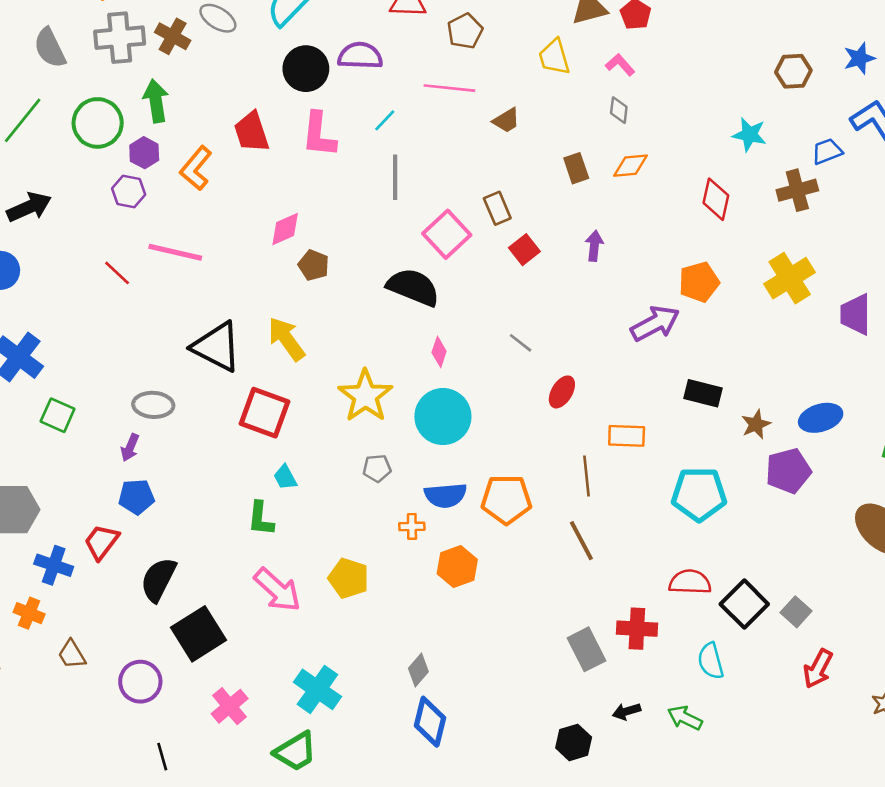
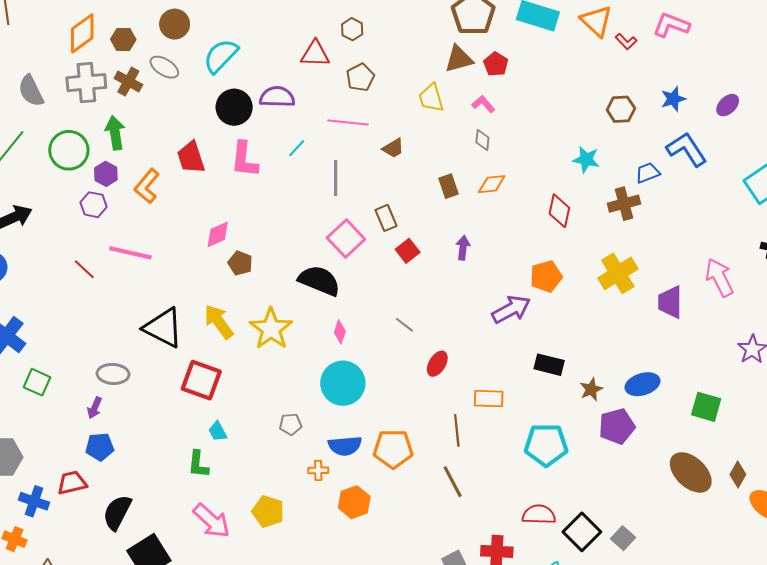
gray line: (395, 177) -> (336, 178), moved
yellow star: (365, 396) -> (271, 329), moved
red trapezoid: (102, 542) -> (72, 483), turned 40

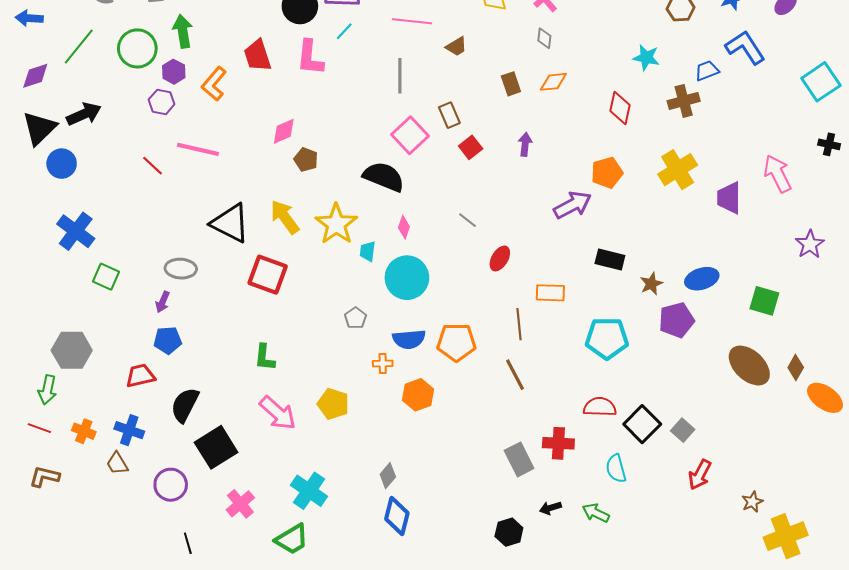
cyan line: (297, 148) -> (344, 31), moved
gray pentagon: (291, 424) -> (355, 318), turned -30
cyan trapezoid: (218, 431) -> (368, 251), moved, turned 35
blue cross: (34, 501) -> (129, 430), moved

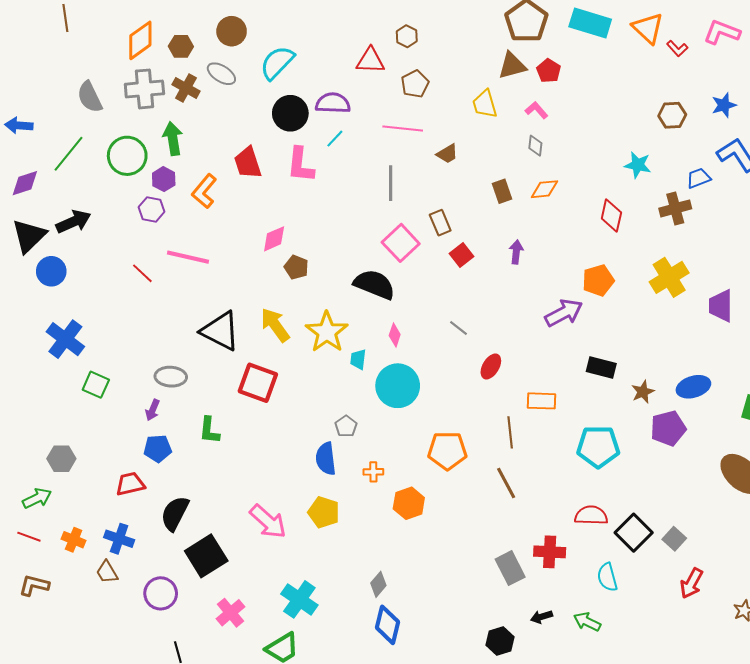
blue semicircle: (409, 339) -> (326, 459), moved, turned 88
gray hexagon: (72, 350) -> (61, 459), size x0.7
green L-shape: (265, 357) -> (209, 430), moved
green arrow: (47, 390) -> (37, 498), turned -128

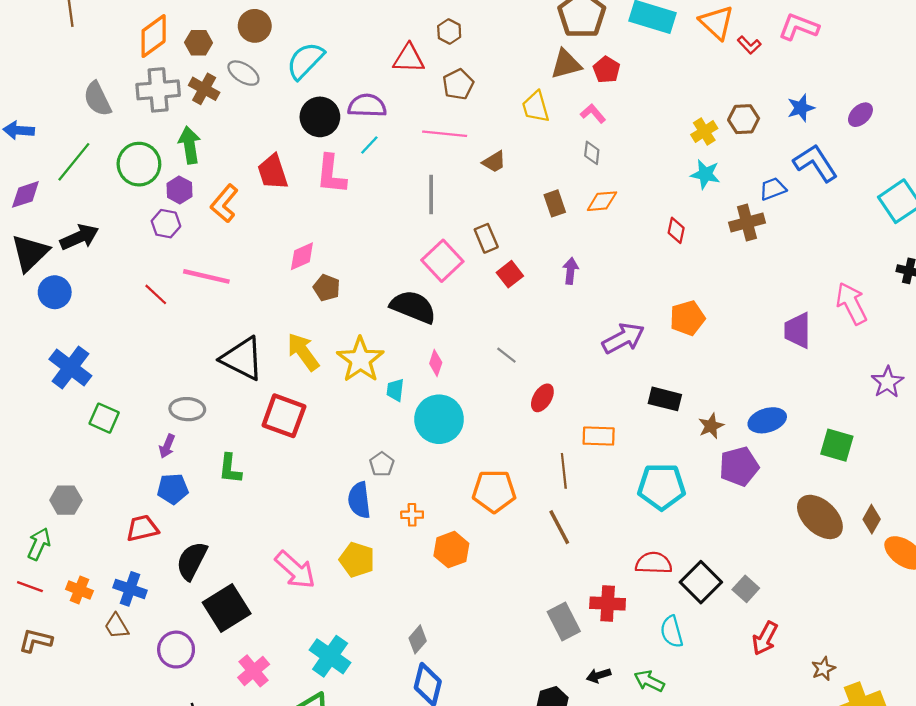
red diamond: (611, 216) -> (676, 230), size x0.7
yellow cross: (669, 277) -> (704, 132), moved, size x0.6
orange pentagon: (598, 280) -> (687, 318), moved
green arrow: (37, 498) -> (39, 544), turned -40

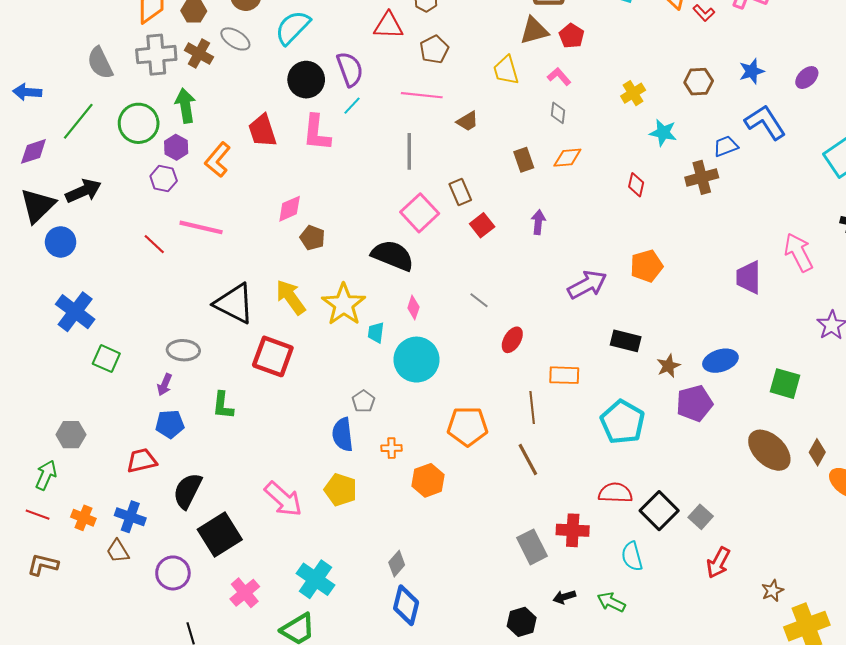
purple semicircle: (367, 106) -> (350, 69), turned 68
yellow cross: (704, 132) -> (633, 93), moved
cyan pentagon: (662, 487) -> (623, 422), turned 30

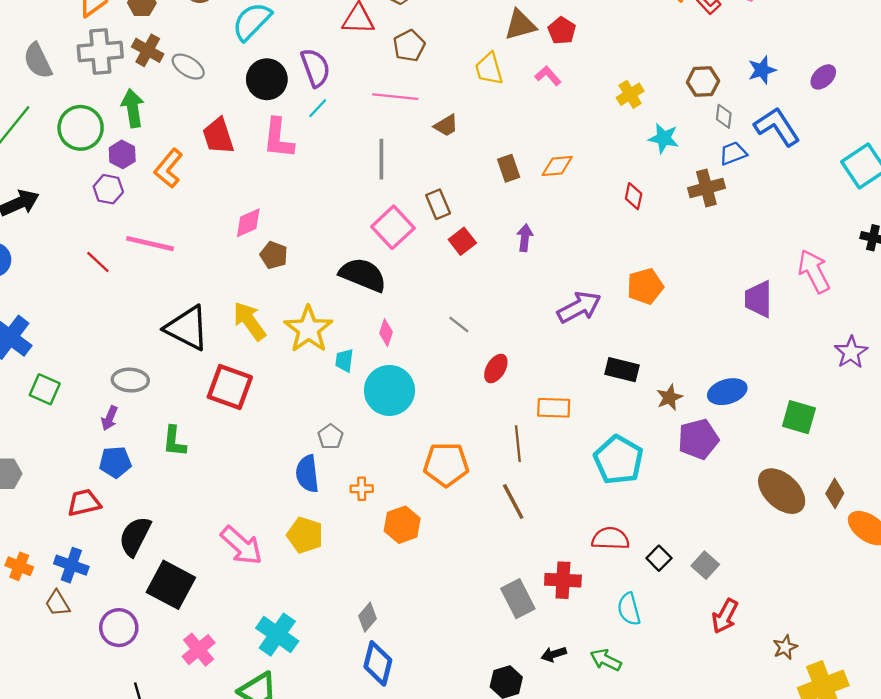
gray ellipse: (235, 39) -> (188, 67), moved
gray diamond: (558, 113) -> (724, 116), moved
black square: (659, 511) -> (659, 558), size x0.6
black square: (220, 534) -> (171, 585), turned -30

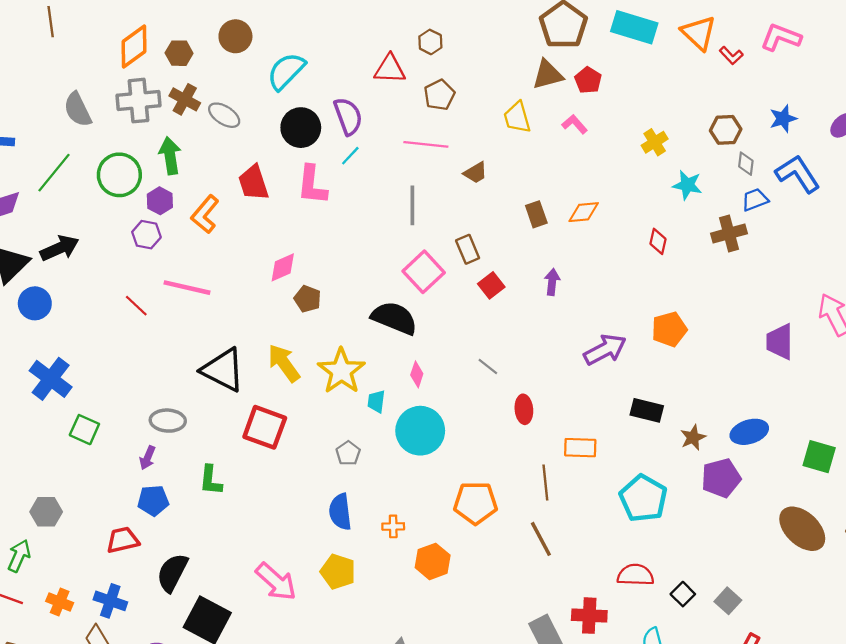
red ellipse: (496, 368) -> (524, 409), turned -36
gray pentagon: (330, 437) -> (348, 453), moved

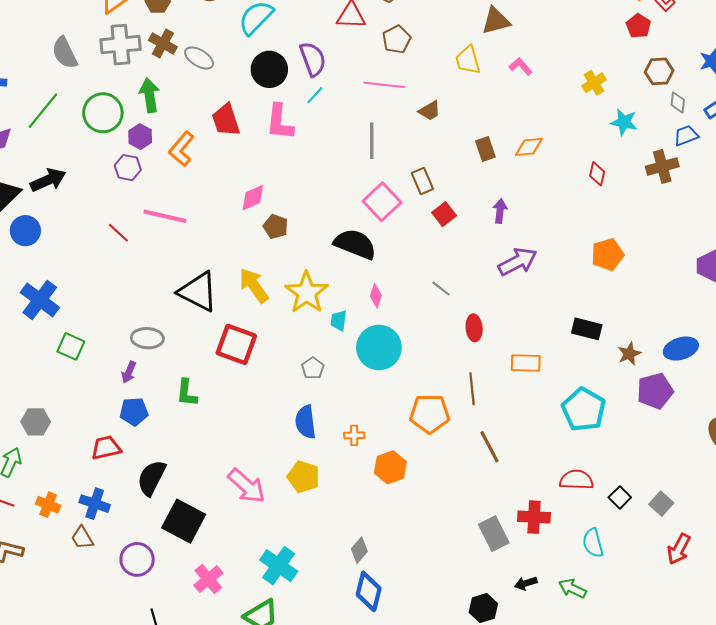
red pentagon: (588, 80) -> (638, 26), moved
purple arrow: (605, 350) -> (517, 262), moved
brown line: (545, 483) -> (472, 389), moved

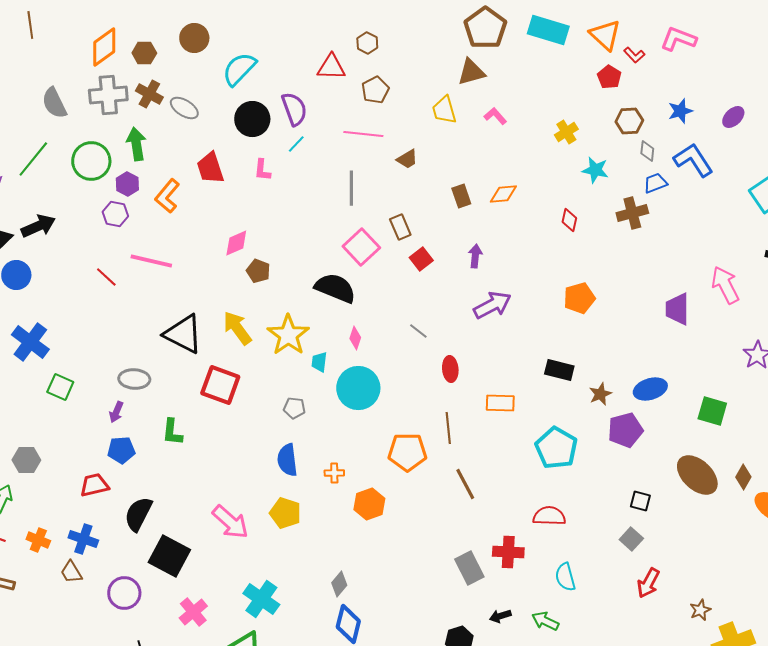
pink L-shape: (280, 122) -> (262, 170), size x0.6
gray pentagon: (313, 368) -> (294, 408), turned -30
black square: (620, 497) -> (640, 501), moved, turned -30

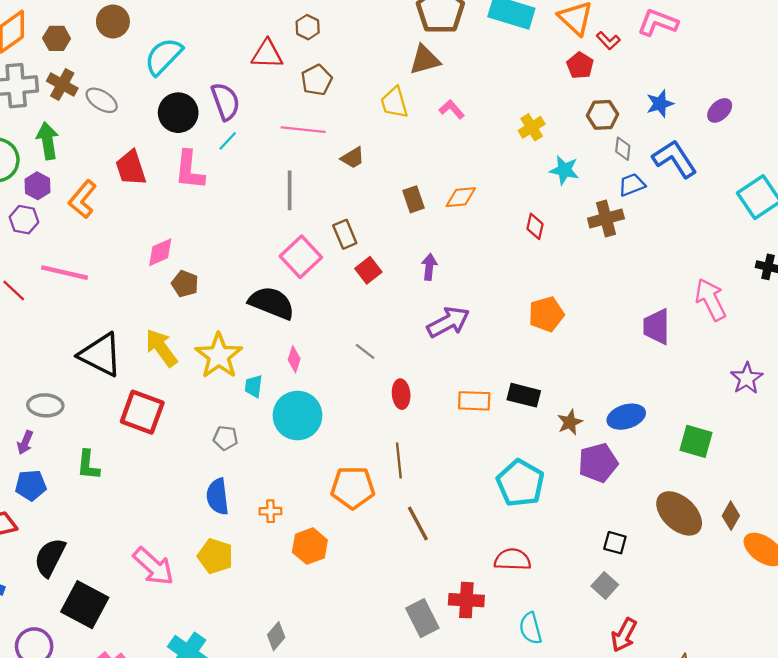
pink L-shape: (262, 170) -> (189, 170), size x1.6
orange rectangle: (500, 403) -> (474, 401), moved

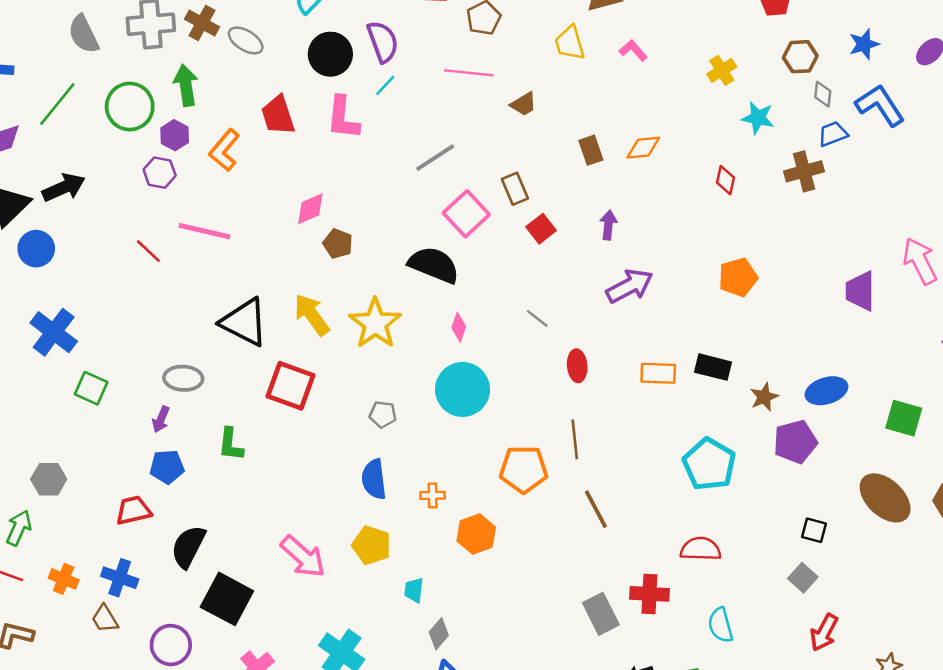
gray line: (290, 190) -> (435, 158), moved, turned 57
cyan trapezoid: (254, 386) -> (414, 590), moved

